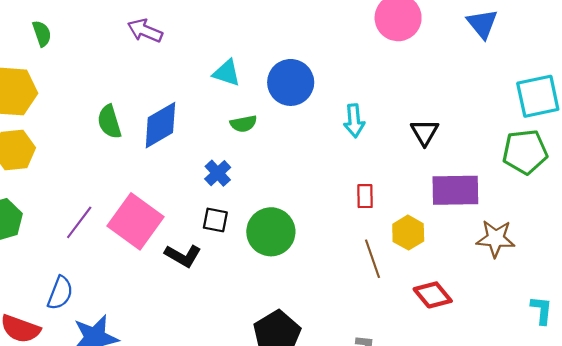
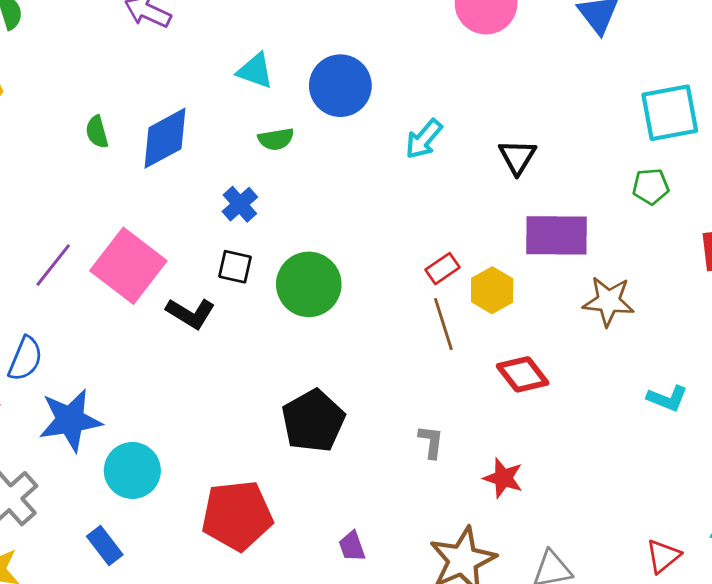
cyan arrow: (354, 121) -> (424, 139), turned 44
green semicircle: (109, 122) -> (97, 132), size x0.7
green pentagon: (525, 152) -> (651, 186), size x0.6
red rectangle: (365, 196) -> (443, 269), moved, turned 55
cyan L-shape: (542, 310) -> (667, 398), turned 104

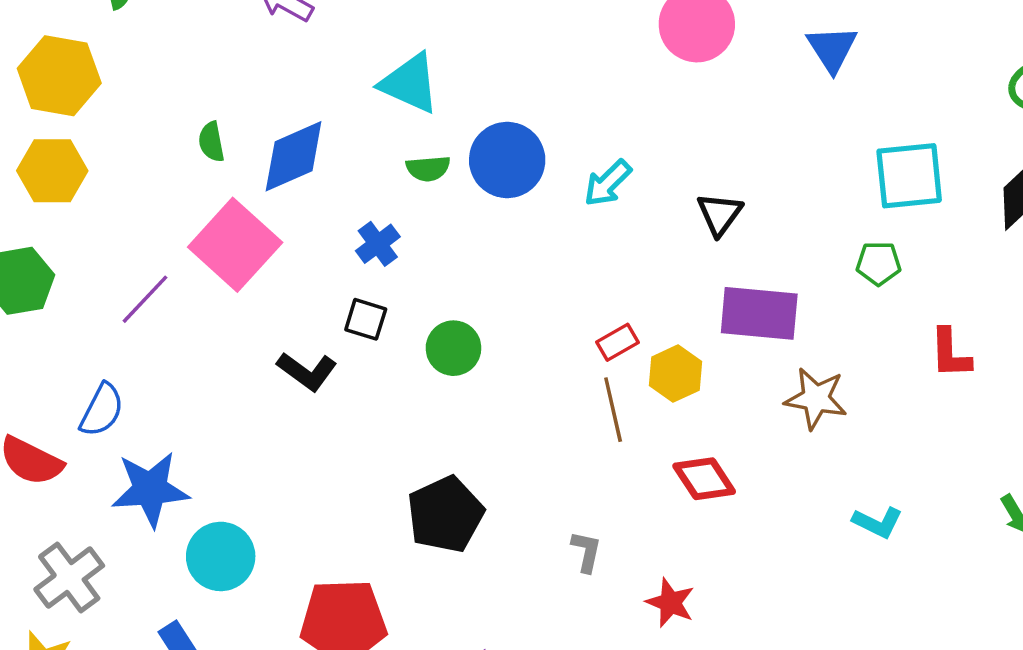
cyan triangle: (255, 71) -> (410, 83), size x1.4
blue circle: (340, 86) -> (507, 160), moved
pink square: (128, 266) -> (235, 245), moved
green circle: (309, 284) -> (453, 348), size x0.7

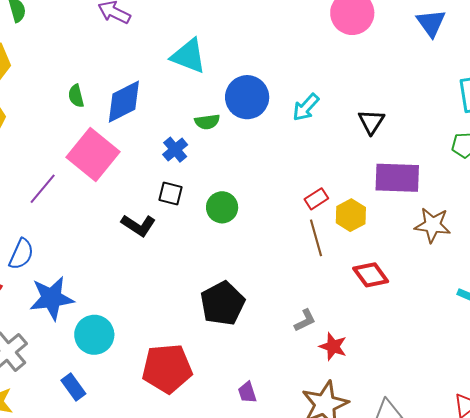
green semicircle: (428, 168) -> (207, 122), moved
gray L-shape: (586, 552) -> (305, 320), turned 55
red star: (670, 603) -> (333, 347), moved

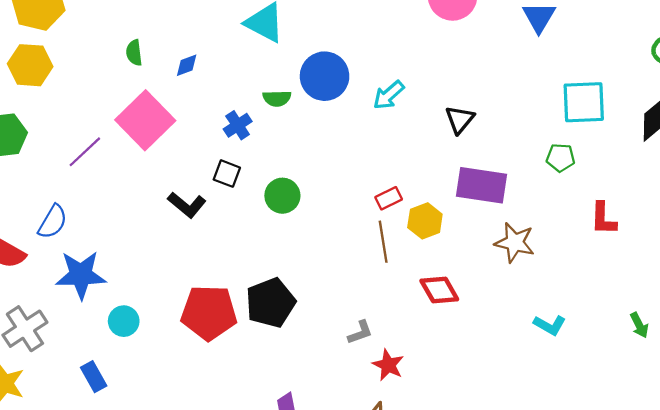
blue diamond: (124, 102) -> (187, 65), size x0.5
cyan circle: (94, 335) -> (124, 321), size x0.7
red pentagon: (167, 368) -> (209, 313), moved

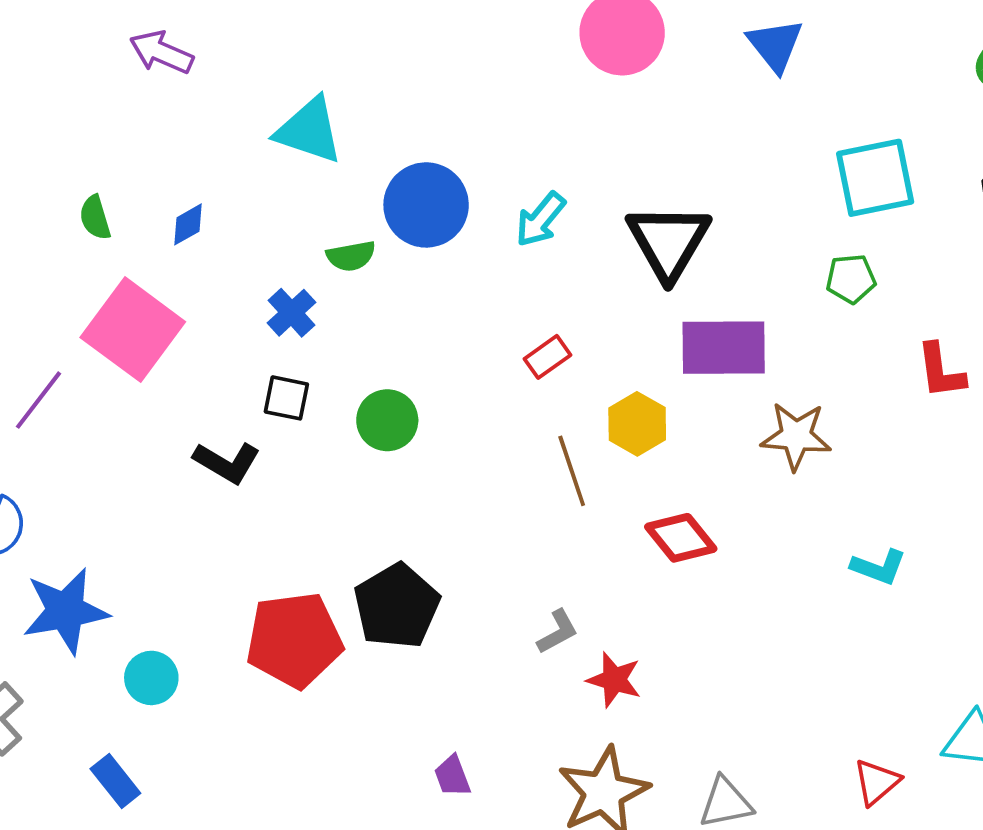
black triangle: (460, 120) -> (668, 242), size x1.6
red rectangle: (389, 198) -> (547, 357), moved

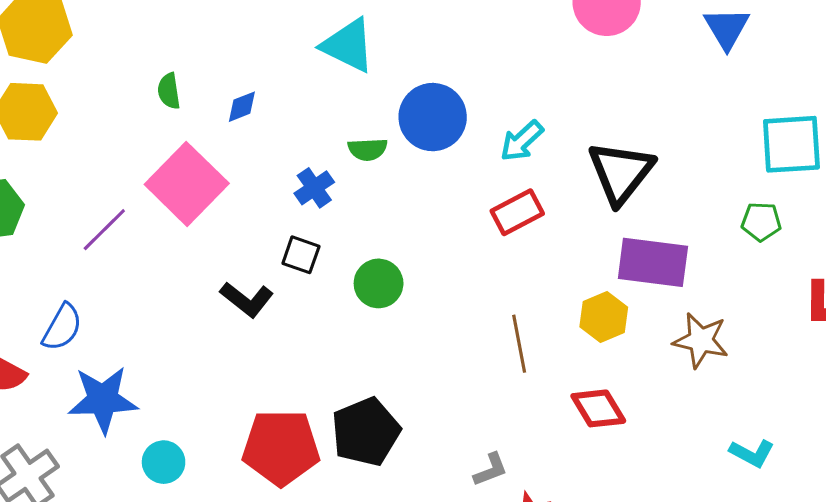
red rectangle: (547, 357) -> (517, 212), moved, size x1.4
yellow hexagon: (637, 424) -> (604, 317), moved

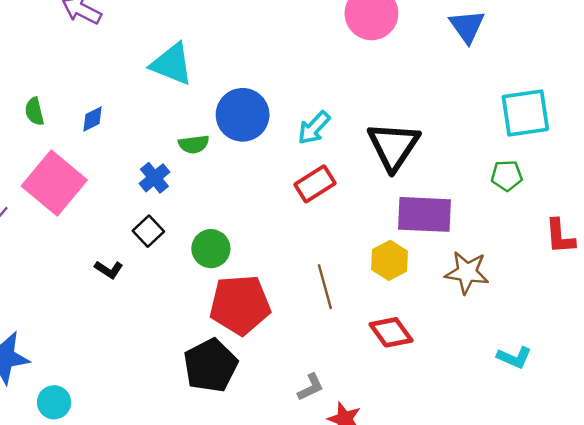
black square: (301, 255) -> (148, 231), turned 32
black L-shape: (247, 299) -> (109, 270), size x0.7
red pentagon: (281, 447) -> (240, 305), moved

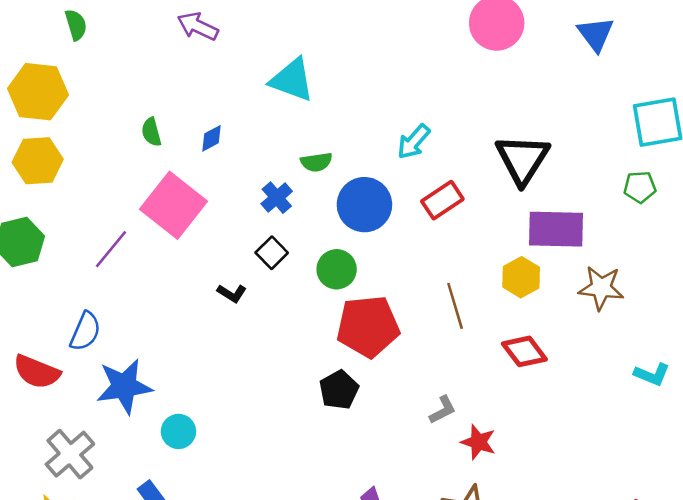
blue circle: (243, 115) -> (364, 205), moved
cyan arrow: (314, 128) -> (414, 142), moved
black pentagon: (210, 366) -> (339, 390), size x0.7

